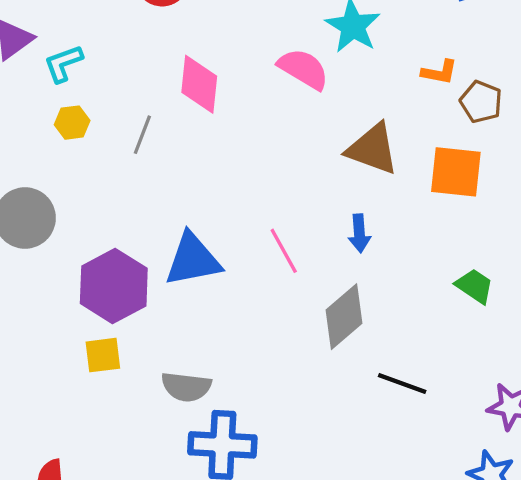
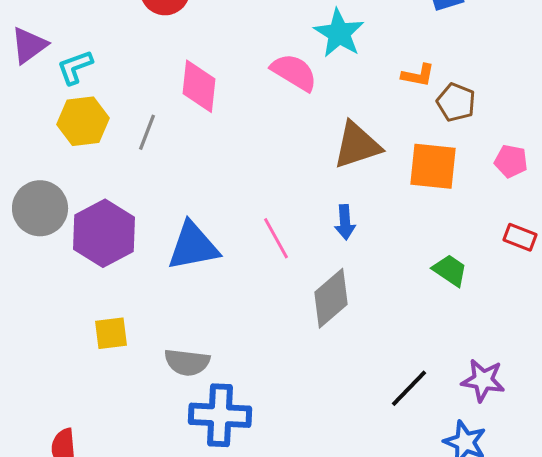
yellow hexagon: (72, 123) -> (83, 121), size x1.6
brown triangle: (373, 149) -> (357, 145), turned -38
purple hexagon: (114, 286) -> (104, 233), moved
black line: (402, 384) -> (409, 388), moved, turned -66

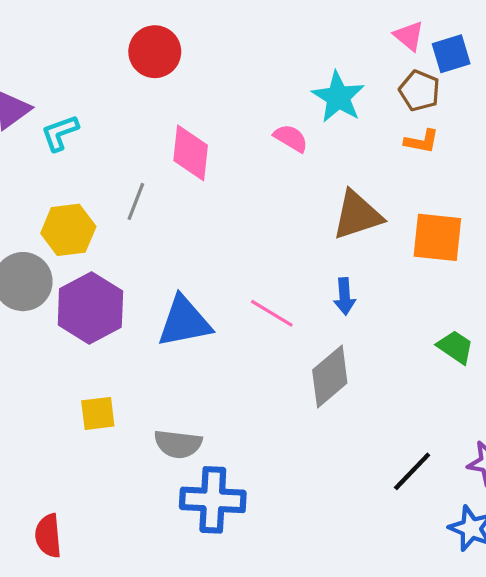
pink semicircle: (294, 72) -> (291, 138), size x0.7
brown pentagon: (456, 102) -> (419, 91), moved
yellow hexagon: (83, 121) -> (68, 230), moved
pink line: (276, 238) -> (272, 313), turned -30

